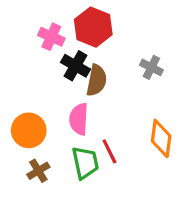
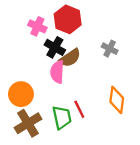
brown semicircle: (96, 80) -> (70, 58), turned 45
pink semicircle: (79, 119) -> (57, 72), moved
brown cross: (38, 171) -> (28, 123), size x1.6

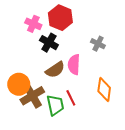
brown semicircle: (70, 58) -> (55, 70), moved
pink semicircle: (57, 72) -> (74, 64), moved
brown cross: (28, 123) -> (32, 96), moved

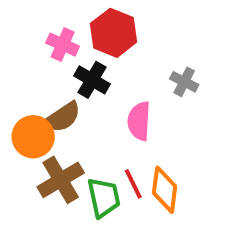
brown semicircle: (55, 70) -> (63, 117), moved
orange circle: (19, 84) -> (33, 137), moved
orange diamond: (104, 89) -> (165, 190), moved

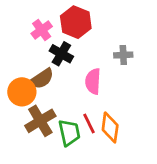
pink cross: (63, 45) -> (42, 30), turned 30
gray cross: (184, 82) -> (123, 55), turned -30

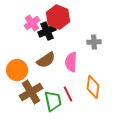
black cross: (61, 54) -> (47, 31), moved, turned 36
brown semicircle: (42, 79) -> (46, 60), moved
orange diamond: (110, 127) -> (93, 87), moved

